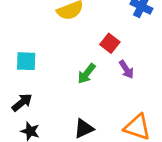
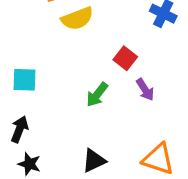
black arrow: (22, 102) -> (19, 129), turned -30

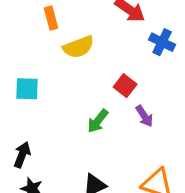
cyan square: (24, 80) -> (27, 89), moved

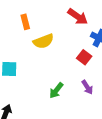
red square: (125, 86) -> (84, 57), moved

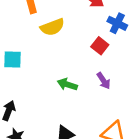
green arrow: (56, 90) -> (67, 84), turned 70

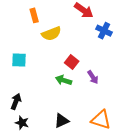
red square: (100, 46) -> (72, 62), moved

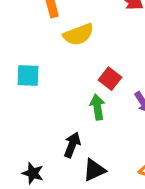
green arrow: (64, 80) -> (97, 107), turned 63
black arrow: (16, 101) -> (72, 145), moved

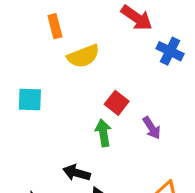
black arrow: (72, 145) -> (77, 173), turned -95

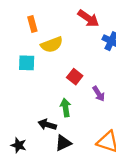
cyan square: (30, 99) -> (27, 63), moved
green arrow: (103, 133) -> (66, 108), moved

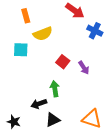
purple arrow: (99, 94) -> (84, 68), moved
black arrow: (47, 125) -> (39, 104), turned -35

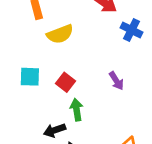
cyan square: (21, 50) -> (30, 77), moved
red square: (63, 62) -> (66, 82), moved

